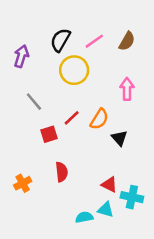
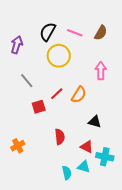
pink line: (94, 41) -> (75, 33), turned 56
black triangle: (119, 138) -> (95, 122), moved, turned -32
red semicircle: (62, 172) -> (60, 137), moved
cyan semicircle: (84, 217) -> (67, 173), turned 88

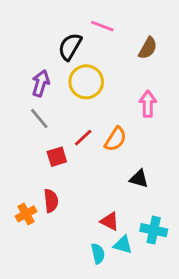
pink line: (75, 33) -> (102, 26), moved
purple arrow: (17, 45) -> (41, 83), moved
red semicircle: (60, 137) -> (51, 201), moved
red triangle: (87, 147) -> (110, 221), moved

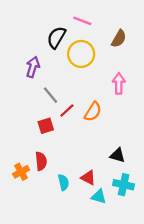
yellow circle: (86, 82) -> (81, 54), moved
gray line: (39, 119) -> (50, 95), moved
black triangle: (139, 179) -> (118, 155), moved
cyan semicircle: (98, 254) -> (63, 182), moved

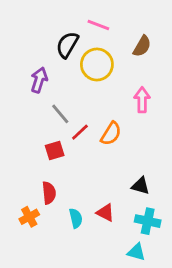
orange cross: (21, 172) -> (29, 217), moved
cyan triangle: (99, 196) -> (136, 252), moved

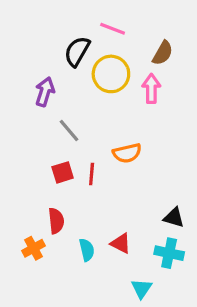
pink arrow: (142, 100) -> (151, 89), moved
red line: (80, 132) -> (92, 174), moved, turned -42
orange semicircle: (111, 134) -> (127, 153), turned 45
black triangle: (141, 186) -> (174, 218), moved
cyan triangle: (136, 252) -> (142, 289), moved, turned 48

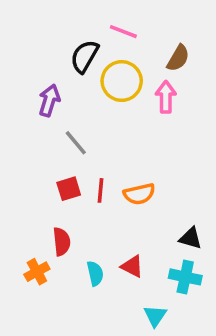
orange semicircle: (127, 153) -> (139, 194), moved

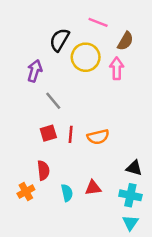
pink line: (123, 32) -> (98, 22), moved
red triangle: (132, 266) -> (93, 188), turned -35
cyan triangle: (155, 316) -> (130, 223), moved

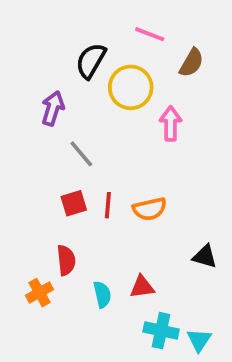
pink arrow: (117, 68) -> (171, 123), moved
cyan cross: (130, 195) -> (161, 331), moved

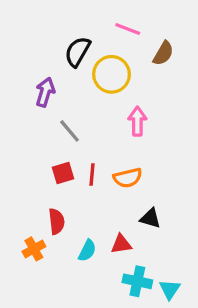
pink arrow: (171, 123) -> (137, 121), moved
black triangle: (205, 256) -> (150, 218), moved
cyan semicircle: (102, 294) -> (87, 251), turned 40

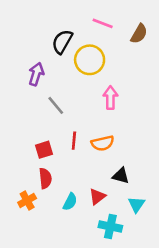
brown semicircle: (163, 53) -> (139, 34), moved
red square: (63, 173) -> (44, 150), moved
red triangle: (121, 244) -> (97, 197), turned -30
cyan triangle: (170, 289) -> (136, 204), moved

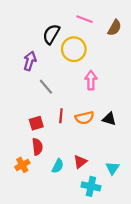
black triangle: (121, 176) -> (109, 119), moved

